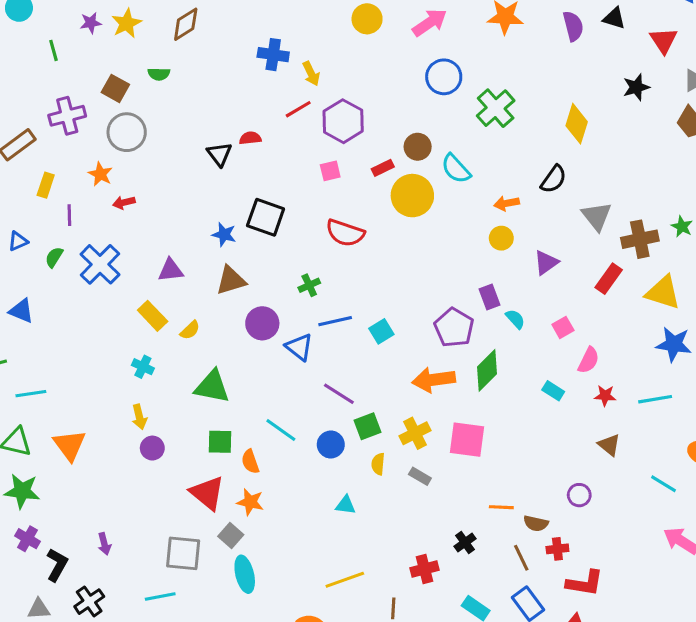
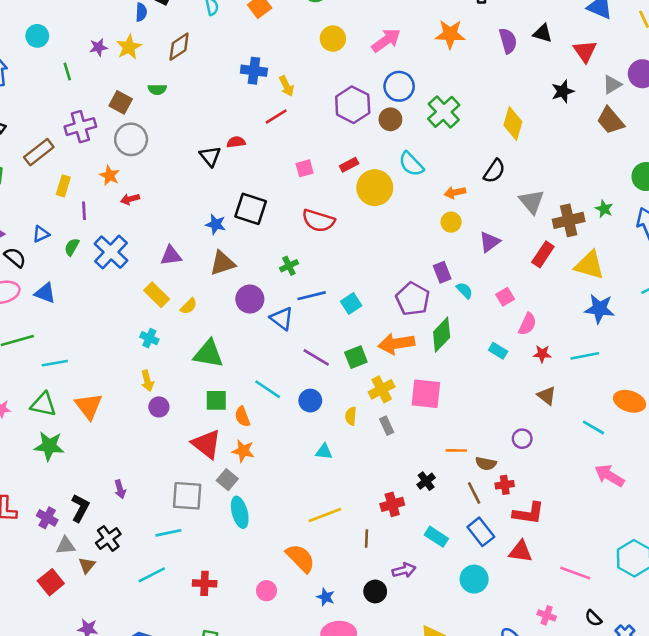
purple hexagon: (343, 121) -> (353, 105), moved
brown circle: (418, 147) -> (390, 119), moved
green square: (368, 426) -> (356, 357), moved
gray rectangle: (420, 476) -> (387, 426), turned 36
purple cross: (28, 539) -> (47, 518), moved

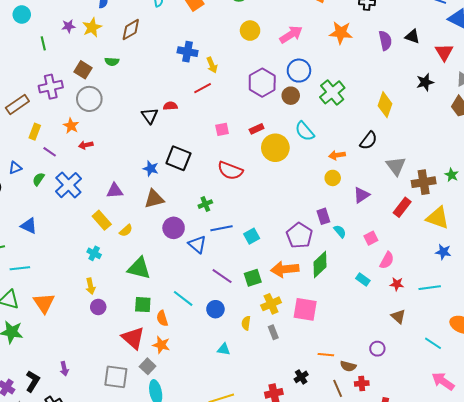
purple line: (84, 211) -> (50, 152), turned -56
blue triangle: (45, 293) -> (29, 226), moved
blue star: (599, 309) -> (443, 252), size x0.7

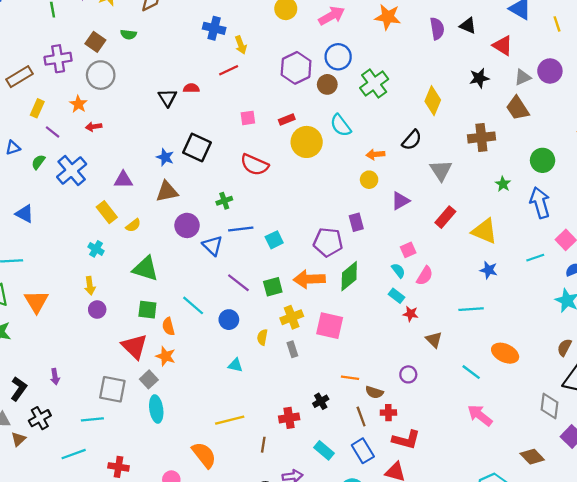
red triangle: (444, 52) -> (503, 46), turned -30
brown cross: (424, 182) -> (481, 137), moved
cyan semicircle: (340, 231) -> (398, 271), moved
purple pentagon: (299, 235) -> (328, 242), turned -30
red star: (397, 284) -> (411, 314), moved

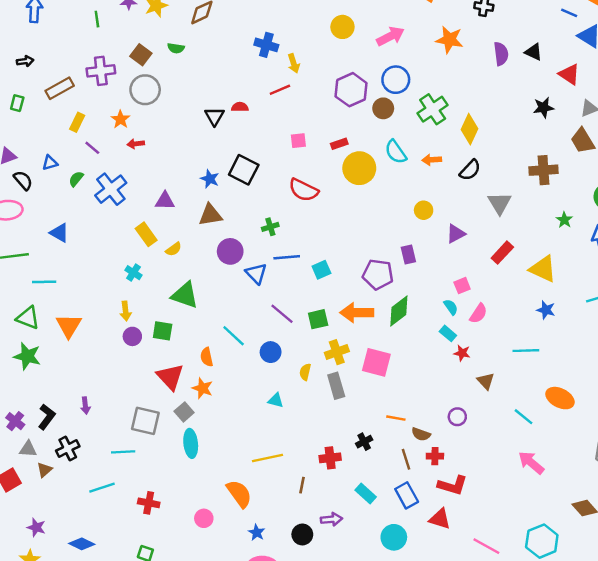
yellow diamond: (433, 101) -> (470, 129), moved
orange arrow: (375, 154) -> (432, 160), moved
green square: (147, 310) -> (163, 331), moved
gray rectangle: (292, 349) -> (336, 386), size x1.5

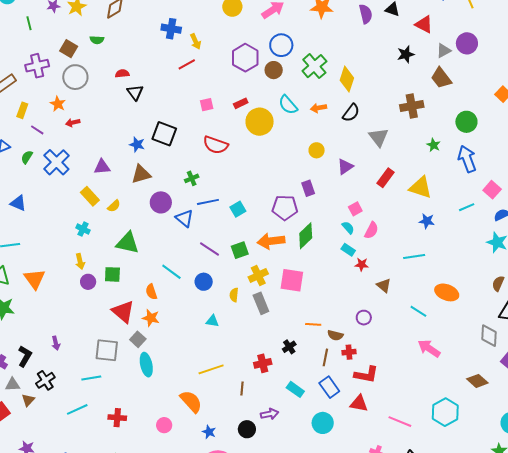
red semicircle: (240, 107) -> (122, 74), moved
brown line: (406, 459) -> (325, 357), turned 36

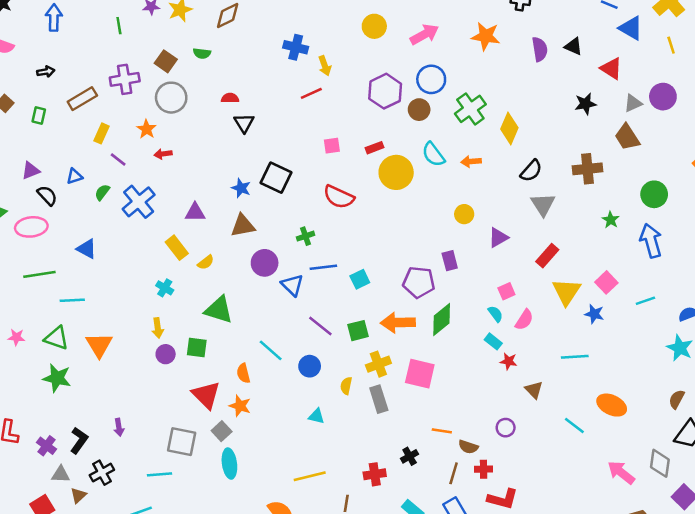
black semicircle: (351, 113) -> (531, 171), moved
yellow triangle: (421, 187) -> (566, 292), moved, turned 40
pink square: (492, 190) -> (606, 282), moved
pink arrow: (429, 348) -> (621, 472), moved

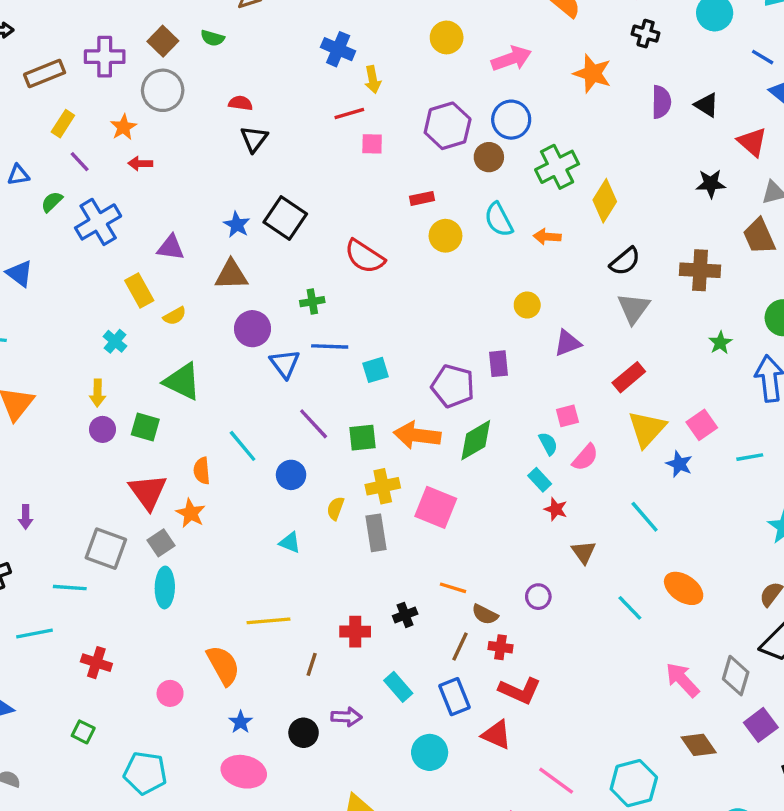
pink square: (332, 146) -> (372, 144), moved
yellow circle: (396, 172) -> (445, 236), size x0.7
cyan line: (575, 357) -> (645, 517), turned 44

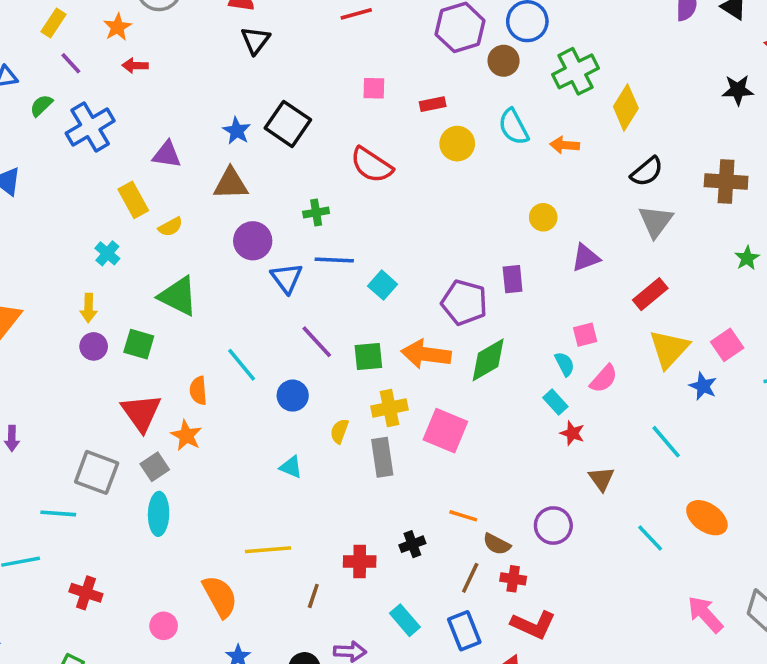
pink square: (372, 144) -> (374, 88), moved
cyan square: (376, 370) -> (383, 285), turned -32
purple circle: (538, 597) -> (553, 526), size x1.4

